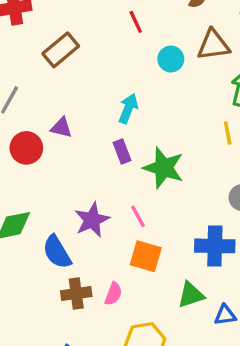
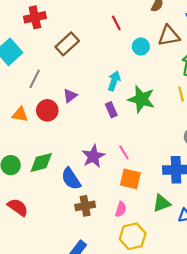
purple triangle: (61, 128) -> (70, 96), turned -48
green star: (164, 168) -> (141, 99), moved
pink semicircle: (113, 294) -> (121, 209), moved

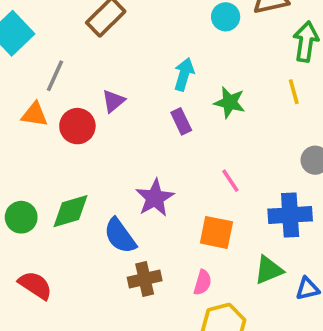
green star: (141, 99) -> (230, 102), size x0.7
orange triangle: (20, 114) -> (35, 114), moved
pink line: (124, 152) -> (230, 181), moved

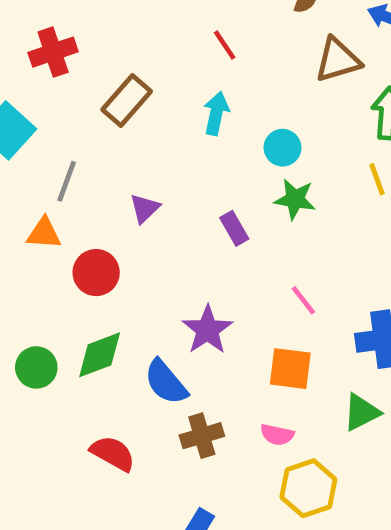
cyan circle: (226, 17) -> (282, 148), moved
cyan arrow: (184, 74) -> (216, 113), moved
red circle: (77, 126) -> (96, 273), moved
pink semicircle: (203, 282) -> (277, 435), turned 90
red semicircle: (35, 285) -> (113, 453), moved

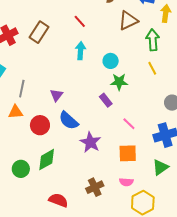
brown rectangle: (127, 100) -> (39, 32), moved
purple rectangle: (234, 228) -> (106, 100), moved
blue semicircle: (166, 382) -> (69, 120), moved

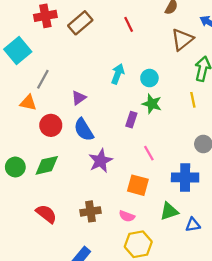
brown triangle: (128, 21) -> (182, 40), turned -30
cyan arrow: (80, 51) -> (118, 74), moved
purple rectangle: (106, 100) -> (131, 120), turned 40

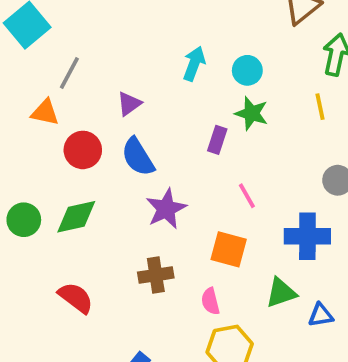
brown cross: (90, 211) -> (156, 275), moved
pink semicircle: (127, 216) -> (210, 301), turned 56

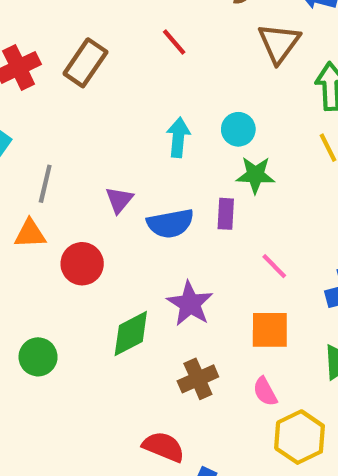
blue semicircle: (138, 157) -> (170, 223), moved, turned -54
green diamond: (76, 217) -> (131, 333), moved
red semicircle: (76, 298) -> (164, 447), moved

